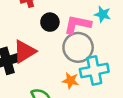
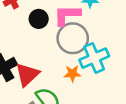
red triangle: (25, 51) -> (27, 75), moved

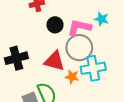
red triangle: (27, 75) -> (54, 61), moved, turned 45

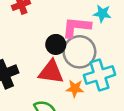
black circle: (55, 25) -> (56, 44), moved

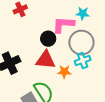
gray circle: (79, 52) -> (81, 43), moved
cyan cross: (99, 75) -> (83, 60), size x0.7

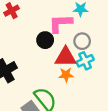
gray circle: (81, 43) -> (82, 41), size x0.6
red triangle: (46, 60) -> (66, 57), moved

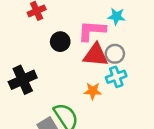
black circle: (45, 40) -> (60, 42), moved
red triangle: (66, 57) -> (96, 55), moved

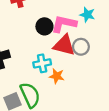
black circle: (60, 42) -> (44, 26), moved
cyan cross: (116, 77) -> (42, 63), moved

